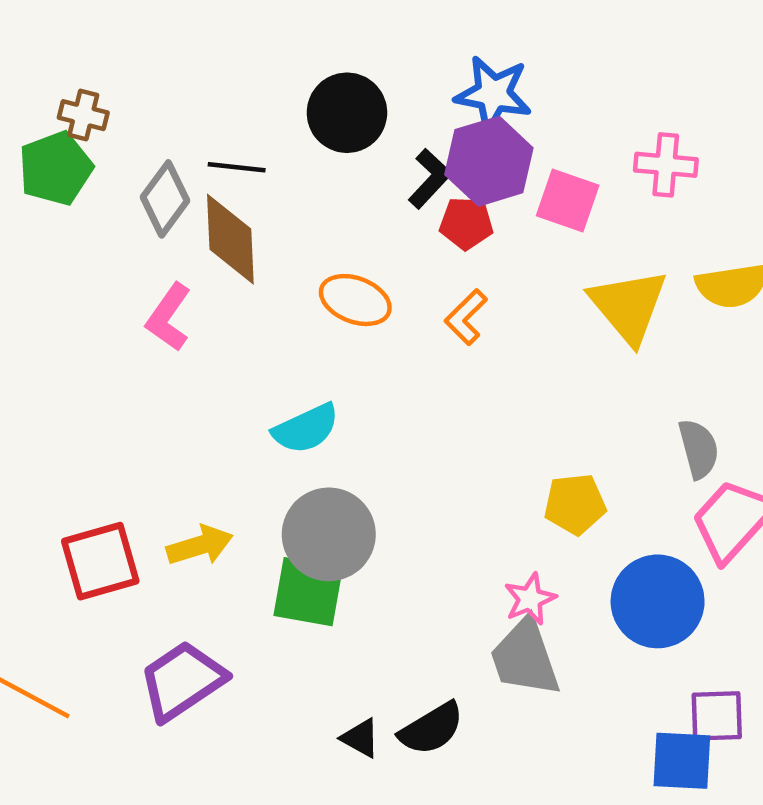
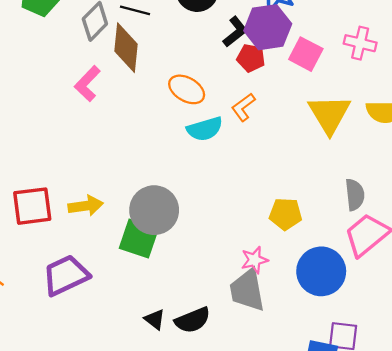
cyan semicircle: (306, 429) -> (205, 129), moved

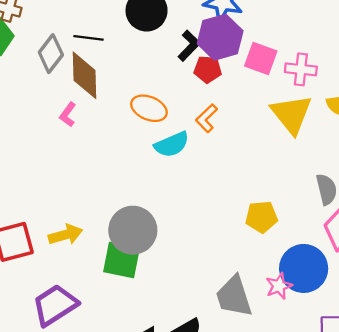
pink cross: (360, 43) -> (301, 69), moved
pink L-shape: (87, 84) -> (68, 115), moved, size x0.7
pink star: (254, 260) -> (279, 286), moved

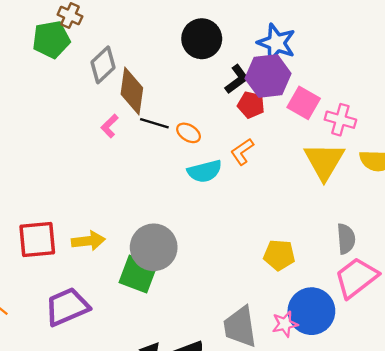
black line: (88, 38) -> (154, 123), moved
orange ellipse: (149, 108) -> (189, 133), size x0.7

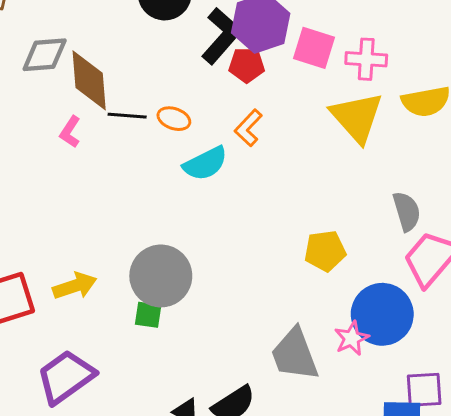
gray diamond: (103, 65) -> (45, 55), turned 51
black L-shape: (237, 79) -> (221, 36), size x1.4
green square: (138, 274) -> (148, 315), size x0.6

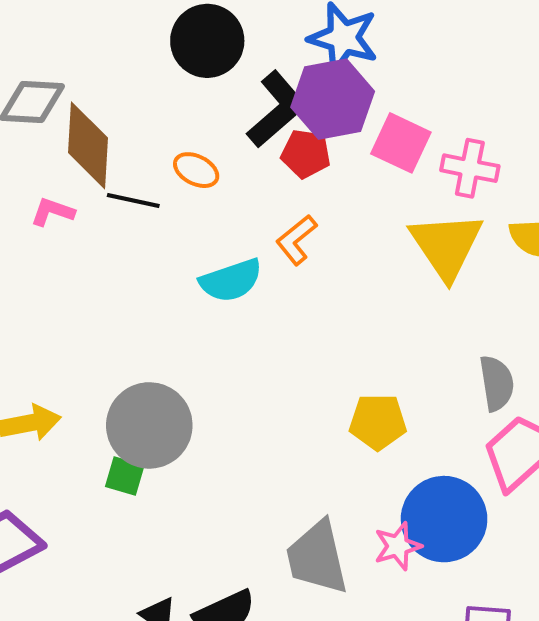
orange ellipse: (174, 119) -> (196, 170), moved
pink L-shape: (70, 132) -> (53, 212), turned 68

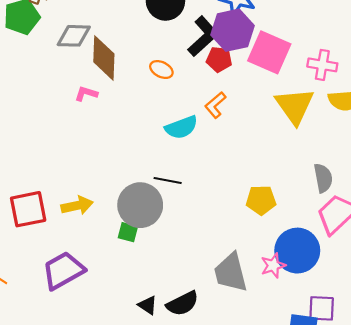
pink square: (401, 143) -> (269, 52), size x1.4
pink cross: (470, 168) -> (322, 65), moved
black line: (133, 201) -> (168, 180), moved

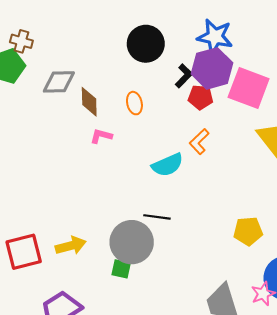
black L-shape: (203, 36) -> (184, 76), size x0.6
brown diamond: (104, 58) -> (89, 102), size x0.7
orange ellipse: (161, 70) -> (134, 103), moved, turned 55
pink L-shape: (86, 94) -> (101, 136), moved

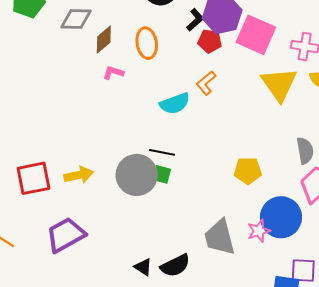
brown diamond: (89, 102) -> (104, 39), turned 48
orange ellipse: (134, 103) -> (147, 43), size x1.4
green square: (121, 269) -> (162, 174), moved

